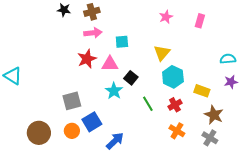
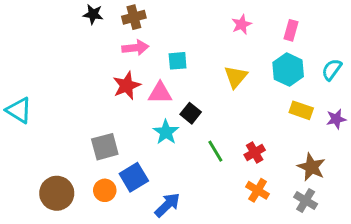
cyan semicircle: (228, 59) -> (332, 70), moved, turned -49
cyan hexagon: (173, 77) -> (288, 70), moved
yellow rectangle: (202, 91) -> (301, 110), moved

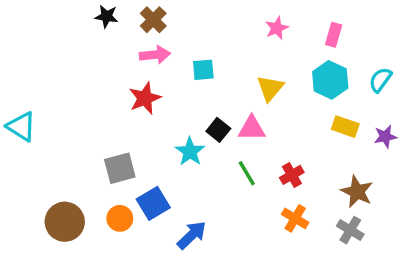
brown cross: (134, 17) -> (153, 20), turned -30
pink triangle: (160, 93) -> (252, 128), moved

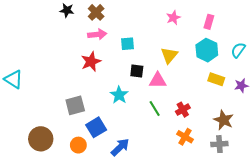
black square: (218, 130) -> (137, 71), moved, turned -32
orange circle: (120, 218) -> (78, 145), moved
gray cross: (350, 230) -> (219, 144), turned -35

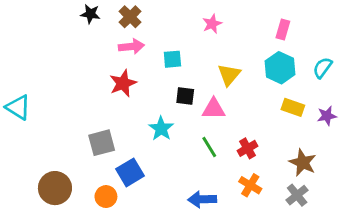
pink star: (173, 18) -> (212, 24), moved
gray cross: (219, 144) -> (297, 195), turned -35
blue arrow: (120, 147) -> (202, 199), moved, turned -138

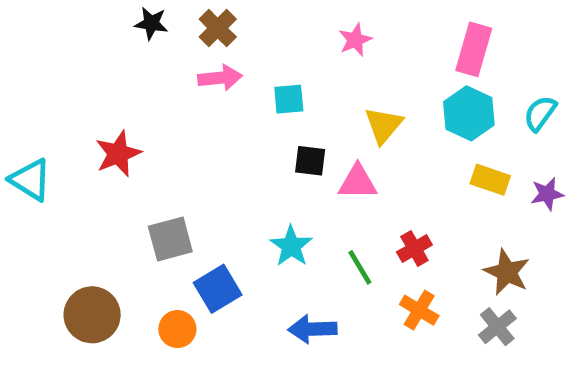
pink rectangle: (283, 29) -> (474, 49), size x1.5
red star: (123, 83) -> (118, 154), moved
cyan star: (161, 129) -> (291, 246), moved
green line: (209, 147) -> (360, 267), moved
blue arrow: (202, 199) -> (312, 329), moved

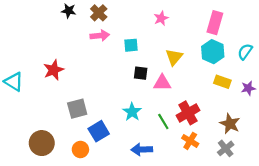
red cross: (414, 248) -> (188, 113), size x1.5

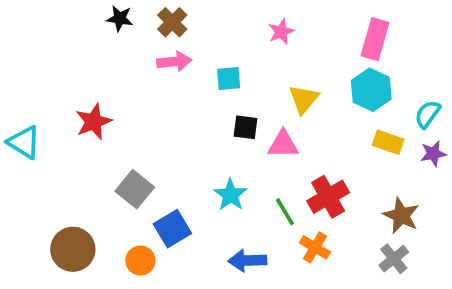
cyan semicircle: (245, 52) -> (428, 114), moved
gray square: (77, 109) -> (135, 189), turned -36
orange cross: (190, 141) -> (315, 247), moved

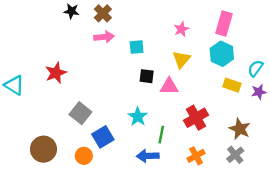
pink star: (281, 32) -> (181, 29), moved
green line: (285, 212) -> (161, 135), moved, turned 42
orange cross: (315, 247) -> (196, 156), moved, turned 30

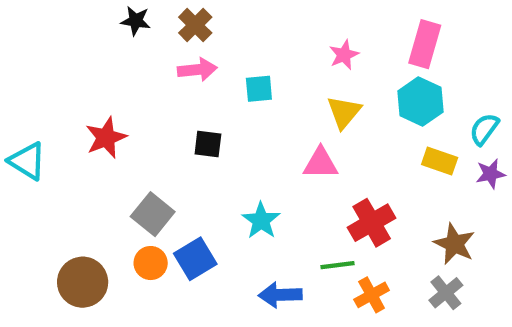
black square: (147, 76) -> (208, 144), moved
green line: (161, 135) -> (338, 265), moved, turned 72
orange circle: (84, 156) -> (151, 263), moved

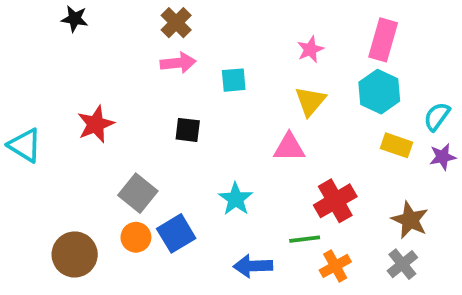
black star: (136, 21) -> (75, 19), moved

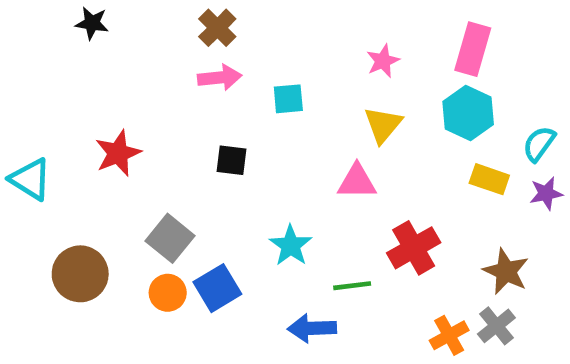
green line: (305, 239) -> (352, 286), moved
brown circle: (75, 254) -> (80, 274), moved
orange cross: (335, 266) -> (449, 335), moved

